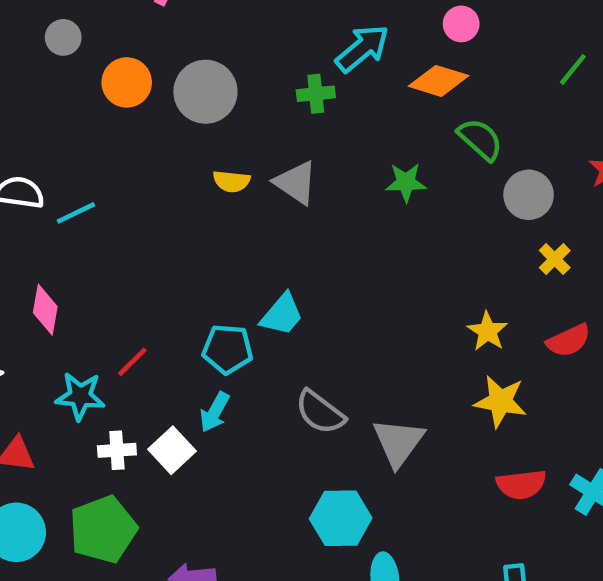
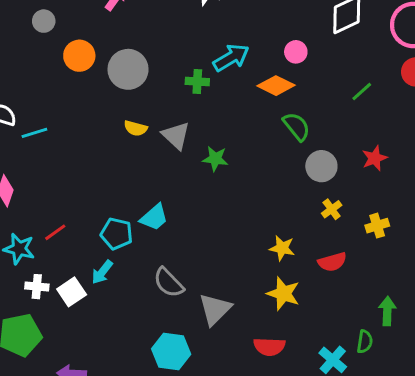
green star: (406, 182) -> (215, 159), moved
yellow star: (488, 331) -> (282, 248), turned -30
red semicircle: (521, 484) -> (269, 347), moved

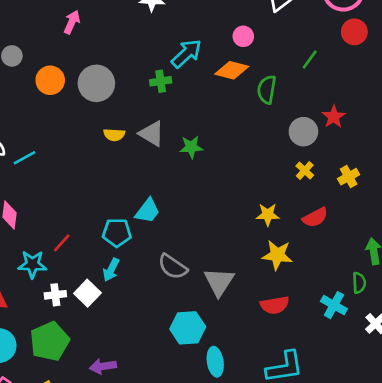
green semicircle: (296, 126) -> (267, 90), moved, turned -120
gray circle: (321, 166) -> (303, 132), moved

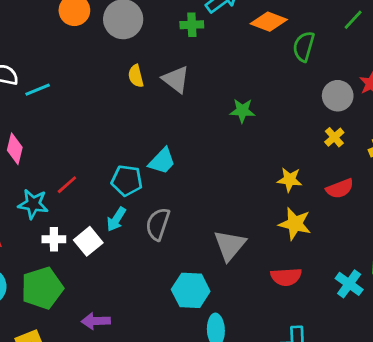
yellow semicircle: (114, 135) -> (136, 76), turned 66
green star: (191, 147) -> (242, 111), moved
gray semicircle: (173, 267) -> (158, 224), moved, turned 68

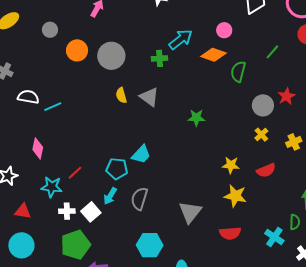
green pentagon: (42, 288) -> (76, 245), moved
cyan hexagon: (191, 290) -> (150, 245), moved

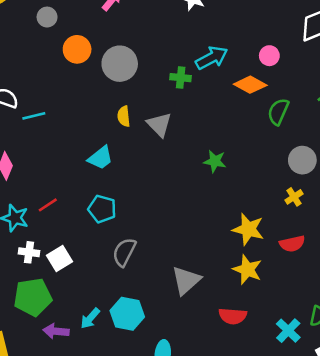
cyan trapezoid: (141, 154) -> (100, 158), moved
yellow star: (231, 165) -> (248, 229), size x1.4
cyan arrow: (110, 196) -> (90, 318), moved

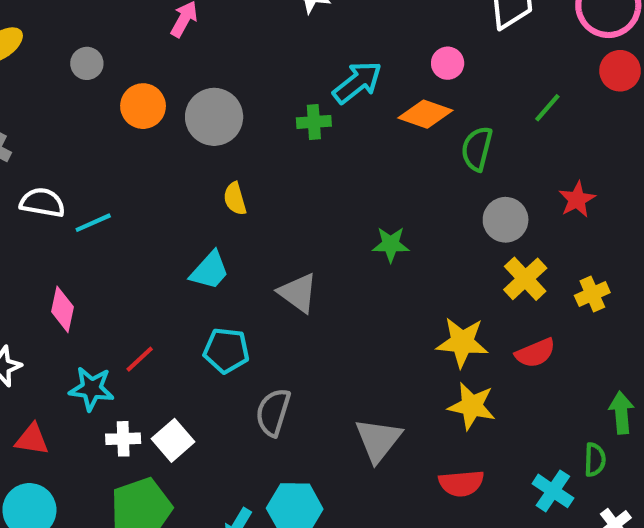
gray triangle: (159, 125) -> (298, 293), moved
gray circle: (302, 160) -> (506, 220), moved
yellow cross: (294, 197) -> (525, 279), size x1.5

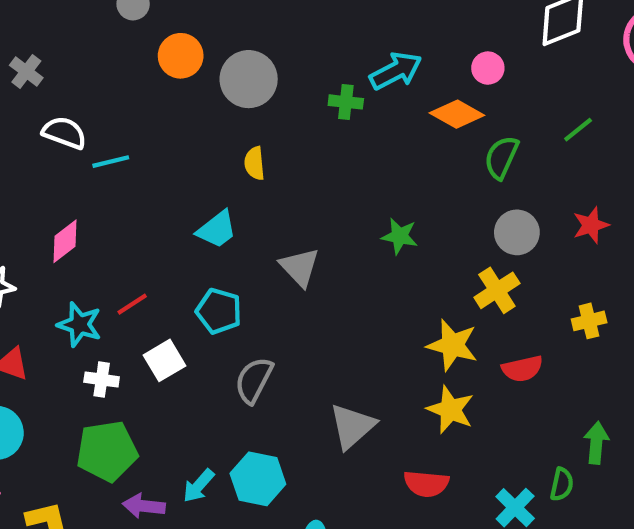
yellow cross: (525, 279) -> (497, 290), moved
pink diamond: (62, 309) -> (65, 241), turned 30
white square: (173, 440) -> (165, 360), moved

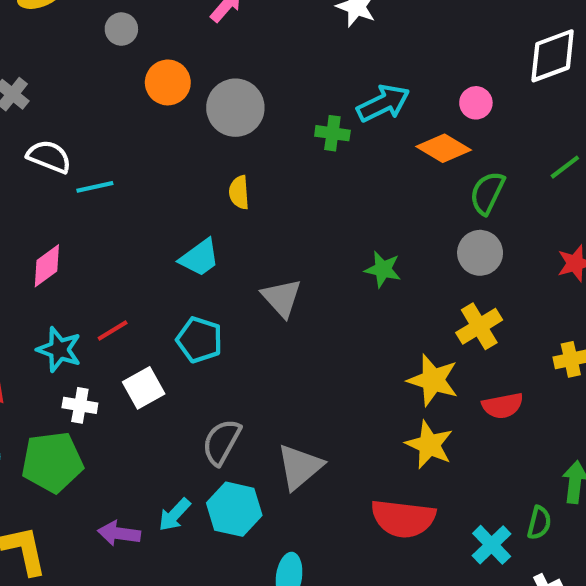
gray circle: (517, 232) -> (480, 253), moved
gray semicircle: (254, 380) -> (221, 442), moved
gray triangle: (352, 426) -> (300, 467), moved
green pentagon: (107, 451) -> (52, 462), moved
red semicircle: (426, 484) -> (403, 519), size x1.4

